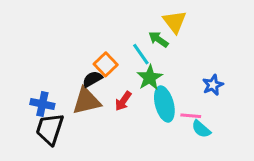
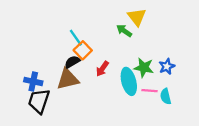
cyan line: (141, 54) -> (76, 38), moved
green star: (150, 78) -> (144, 68), moved, turned -30
red arrow: (123, 101) -> (102, 69), moved
cyan semicircle: (201, 129) -> (166, 96), moved, turned 35

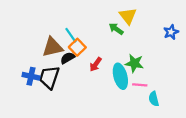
blue star: (167, 66) -> (171, 32), moved
brown triangle: (68, 79) -> (53, 47), moved
cyan semicircle: (166, 96) -> (154, 99), moved
black trapezoid: (39, 101) -> (49, 77), moved

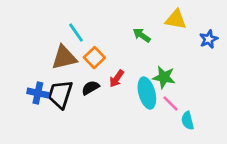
yellow triangle: (128, 16) -> (176, 19), moved, turned -42
cyan line: (71, 35) -> (76, 33), moved
black semicircle: (68, 58) -> (90, 88), moved
pink line: (140, 85) -> (171, 104), turned 40

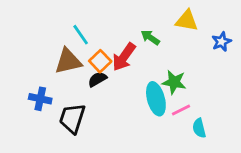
red arrow: (117, 79) -> (124, 57), moved, size x1.5
black semicircle: (90, 88) -> (97, 79), moved
black trapezoid: (60, 94) -> (72, 118), moved
pink line: (171, 104) -> (181, 110), turned -72

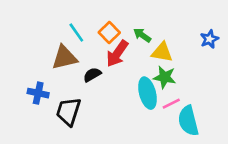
yellow triangle: (187, 21) -> (162, 52), moved
orange square: (100, 61) -> (109, 32), moved
cyan semicircle: (199, 128) -> (188, 121), size x1.6

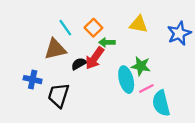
green arrow: (142, 35) -> (107, 42), moved, turned -35
blue star: (209, 39) -> (179, 33), size x1.5
yellow triangle: (162, 52) -> (139, 24), moved
red arrow: (117, 54) -> (95, 58), moved

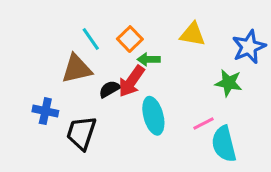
green star: (141, 66) -> (229, 83), moved
cyan ellipse: (126, 80) -> (153, 116), moved

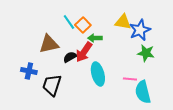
cyan line: (91, 39) -> (69, 22), moved
blue star: (249, 47) -> (140, 30), moved
pink line: (203, 124) -> (130, 79), turned 32

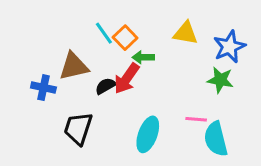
blue star: (140, 30) -> (229, 47), moved
blue cross: (29, 71) -> (43, 88), moved
cyan ellipse: (98, 74) -> (148, 134), moved, turned 35

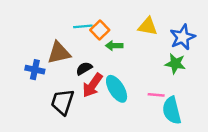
cyan line: (104, 33) -> (83, 26), turned -60
red arrow: (127, 78) -> (92, 85), moved
cyan ellipse: (148, 134) -> (117, 89), moved, turned -52

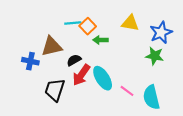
pink line: (156, 95) -> (127, 91), moved, turned 32

